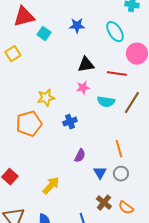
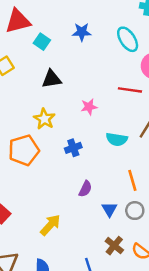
black triangle: (86, 65) -> (52, 79), moved
yellow star: (46, 98) -> (44, 119), turned -30
cyan semicircle: (106, 102) -> (117, 139), moved

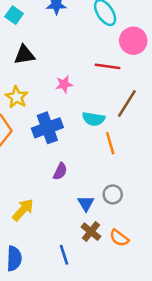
blue cross: (73, 148) -> (47, 128), size x1.6
orange line: (132, 180) -> (110, 143), moved
blue triangle: (109, 209) -> (86, 203), moved

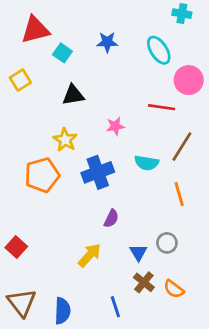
orange line: (110, 143) -> (179, 194), moved
yellow arrow: (23, 210) -> (90, 255), moved

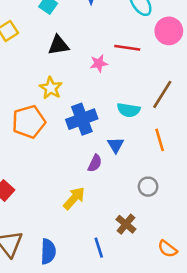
red line: (162, 107) -> (127, 48), moved
pink star: (115, 126) -> (99, 63), moved
blue triangle: (138, 252) -> (116, 145), moved
orange semicircle: (174, 289) -> (167, 249), moved

